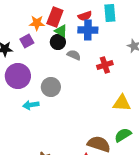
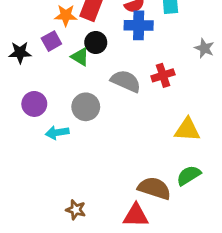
green triangle: (61, 31) -> (80, 57), moved
gray semicircle: (74, 55) -> (126, 81), moved, size x1.5
purple circle: (18, 76) -> (34, 104), moved, size x0.7

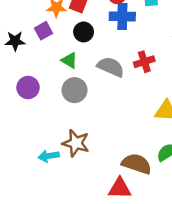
green triangle: (80, 57) -> (69, 60), moved
cyan arrow: (57, 133) -> (49, 156), moved
brown star: (76, 210) -> (76, 143), moved, size x1.5

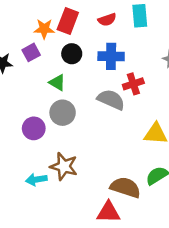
blue cross: (122, 16) -> (111, 56), moved
gray semicircle: (111, 67) -> (111, 100), moved
purple circle: (28, 88) -> (34, 128), moved

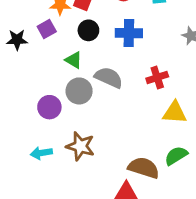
red cross: (133, 84) -> (157, 78), moved
gray semicircle: (111, 100) -> (109, 78), moved
cyan arrow: (36, 179) -> (41, 153), moved

